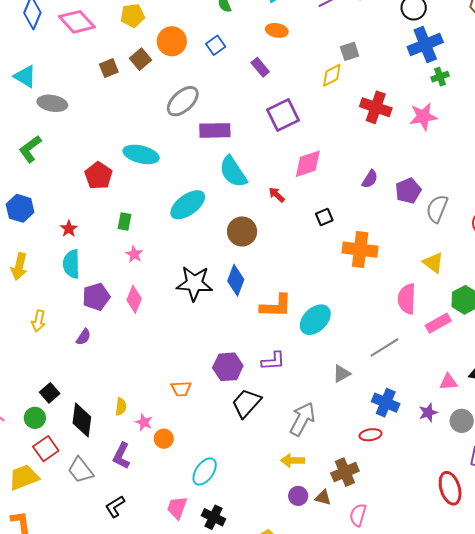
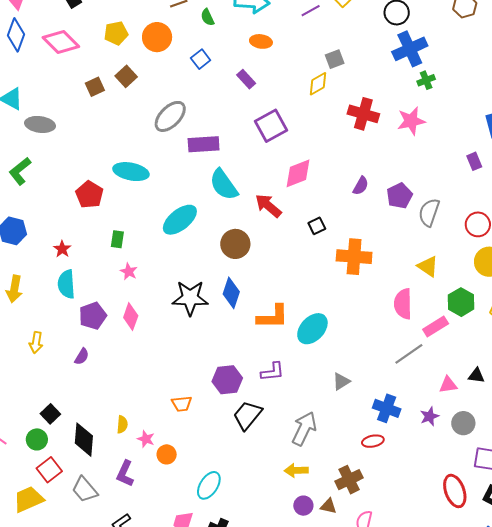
orange circle: (172, 41) -> (157, 37), moved
red arrow: (277, 195) -> (268, 206), size x1.6
gray line: (384, 347) -> (409, 354), moved

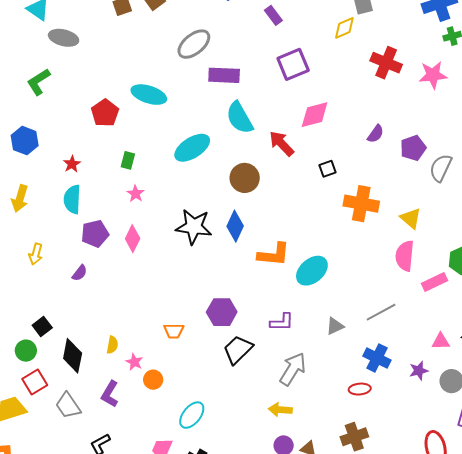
yellow triangle: (428, 266) -> (411, 218), moved
gray line: (409, 354) -> (381, 312), moved
purple L-shape: (272, 372) -> (282, 322), moved
brown cross: (349, 480) -> (354, 437), moved

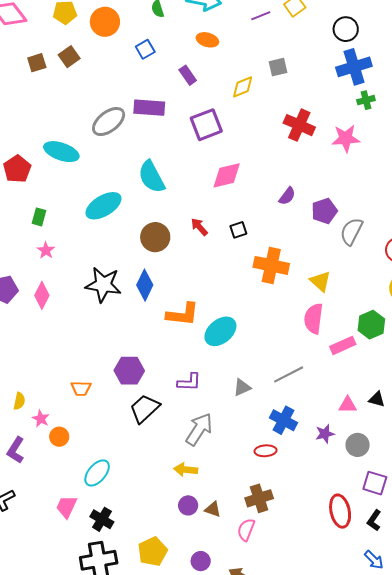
yellow diamond: (344, 28) -> (243, 87), moved
gray ellipse: (194, 44) -> (109, 122), moved
purple rectangle: (224, 75) -> (149, 108), moved
red arrow: (281, 144) -> (199, 227), moved, size x0.7

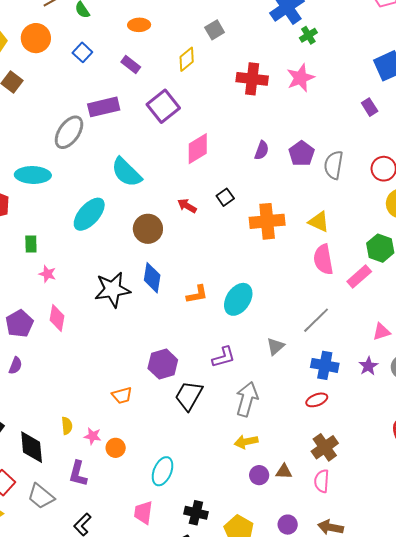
orange L-shape: (183, 314) -> (197, 294), size x0.7
black cross: (102, 519) -> (196, 513), moved

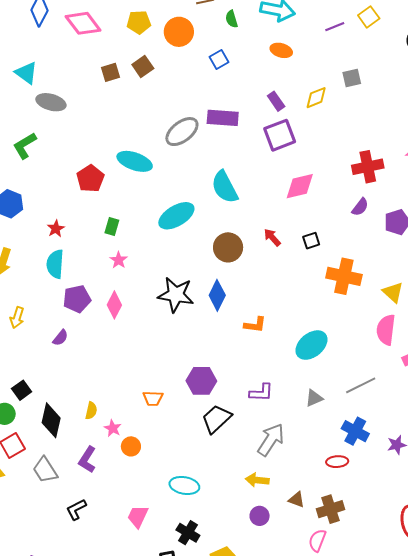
purple rectangle: (131, 65) -> (276, 101), moved
red cross: (252, 79) -> (368, 167), moved, turned -36
cyan ellipse: (238, 299) -> (311, 345), moved
cyan ellipse: (163, 471) -> (184, 485), moved, turned 60
brown triangle: (284, 472) -> (297, 500), moved

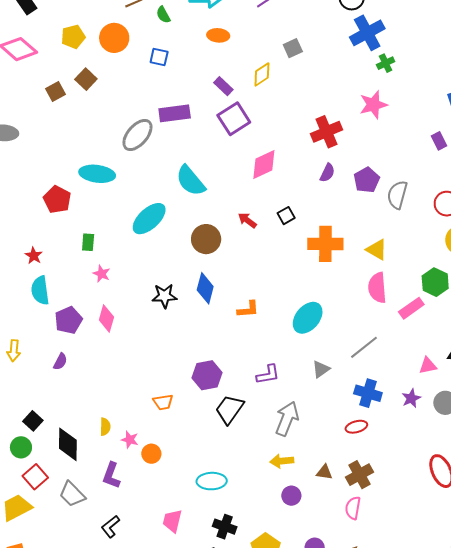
blue square: (219, 60) -> (159, 57), turned -36
black star: (176, 295) -> (165, 296), size x0.7

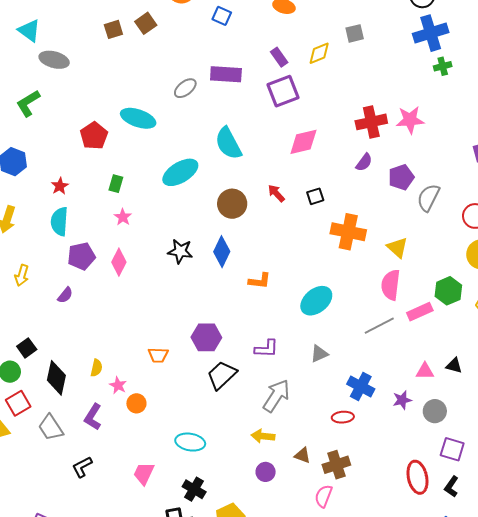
pink star: (373, 105) -> (410, 120), moved
gray ellipse: (137, 135) -> (185, 88), size x0.7
gray line: (364, 347) -> (379, 326), moved

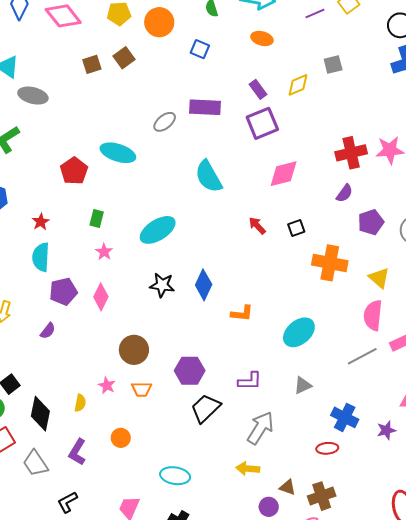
cyan ellipse: (180, 172) -> (158, 230), moved
purple pentagon: (401, 177) -> (371, 222), moved
brown circle: (232, 204) -> (134, 350), moved
pink star: (118, 385) -> (107, 385), moved
purple circle: (266, 472) -> (269, 507), moved

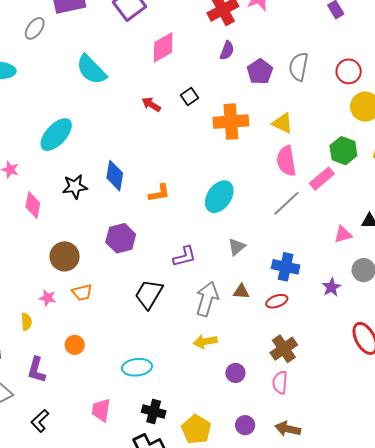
pink diamond: (101, 297) -> (33, 205), moved
purple hexagon: (190, 371) -> (121, 238), moved
purple star: (386, 430) -> (331, 287), moved
brown triangle: (288, 487) -> (241, 292), moved

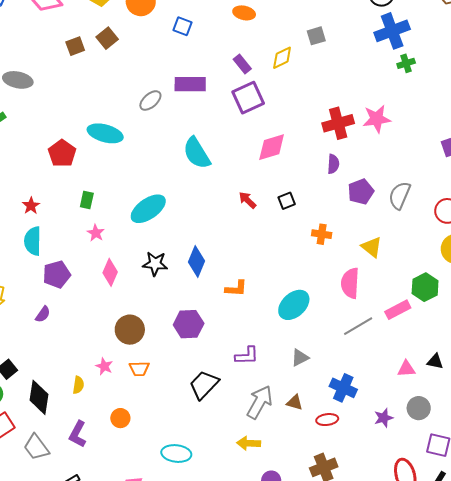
purple semicircle: (227, 50) -> (333, 164), turned -30
orange cross: (231, 122) -> (322, 234), size x0.6
pink semicircle: (286, 161) -> (350, 283), moved

